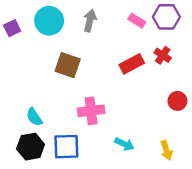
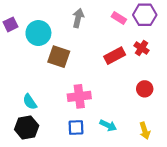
cyan circle: (49, 21) -> (38, 33), moved
red circle: (177, 101) -> (145, 89), moved
blue square: (66, 147) -> (76, 128), moved, size x0.7

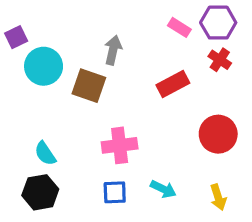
gray arrow: (78, 18) -> (113, 50), moved
cyan circle: (38, 33) -> (44, 66), moved
red cross: (141, 48) -> (220, 60), moved
red circle: (145, 89) -> (218, 134), size x1.5

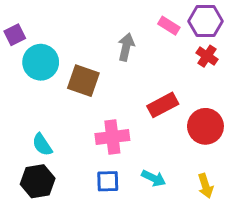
gray arrow: (113, 50) -> (126, 47), moved
red rectangle: (173, 84) -> (163, 105), moved

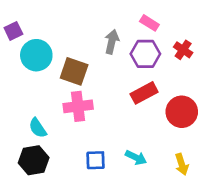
purple hexagon: (205, 21) -> (145, 54), moved
pink cross: (112, 137) -> (78, 106), moved

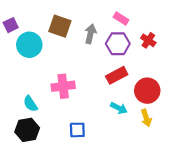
brown square: (74, 71) -> (60, 26), moved
cyan arrow: (136, 158) -> (119, 108), moved
yellow arrow: (182, 164) -> (146, 118), moved

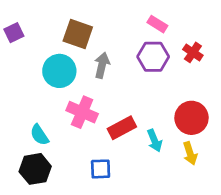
gray arrow: (90, 34) -> (102, 65), moved
cyan circle: (29, 45) -> (59, 71), moved
red rectangle: (117, 75) -> (122, 128), moved
pink cross: (63, 86) -> (82, 112), turned 30
cyan arrow: (119, 108) -> (155, 141), turned 42

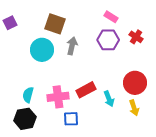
pink cross: (82, 112) -> (58, 97), moved, turned -30
cyan semicircle: (39, 135) -> (28, 95), turned 49

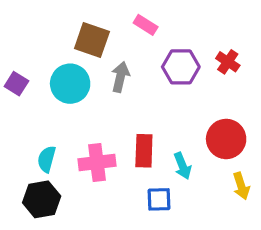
pink rectangle: (111, 17) -> (146, 25), moved
purple square: (10, 23) -> (16, 84), moved, turned -32
red rectangle: (86, 90) -> (144, 151), turned -60
yellow arrow: (134, 108) -> (241, 186), moved
blue square: (71, 119) -> (159, 199), moved

